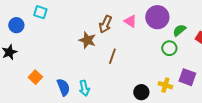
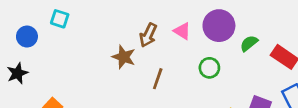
green circle: (169, 48) -> (209, 68), moved

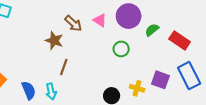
brown arrow: (148, 35) -> (73, 23), turned -72
brown line: (158, 79) -> (64, 67), moved

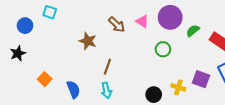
brown star: (54, 40) -> (88, 41), moved
cyan arrow: (51, 91) -> (106, 90), moved

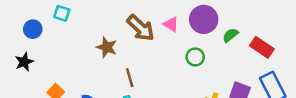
brown arrow: (117, 25) -> (141, 28), size x1.4
brown line: (107, 67) -> (130, 78), turned -35

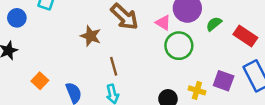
pink triangle: (171, 24) -> (163, 23), moved
green circle: (195, 57) -> (179, 46), size x1.5

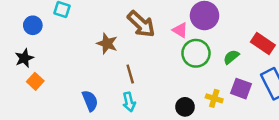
green semicircle: (214, 24) -> (231, 57), moved
orange square: (40, 81) -> (35, 81), moved

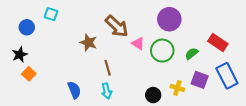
pink triangle: (180, 30) -> (138, 43), moved

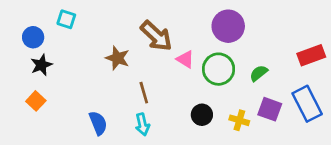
red rectangle: (218, 42) -> (311, 55), moved, turned -54
black star: (20, 55) -> (41, 65), moved
black circle: (153, 95) -> (202, 115), moved

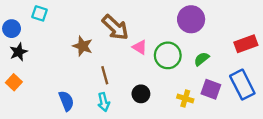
purple circle: (228, 26) -> (191, 19), moved
black circle: (202, 115) -> (141, 94), moved

